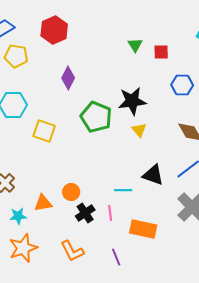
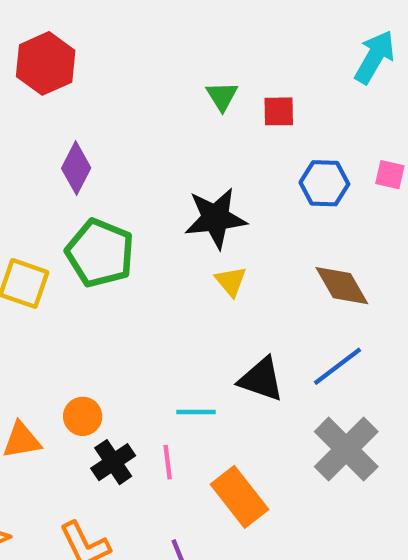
green pentagon: (96, 117) -> (100, 253), moved
orange rectangle: (143, 229) -> (239, 497), turned 40

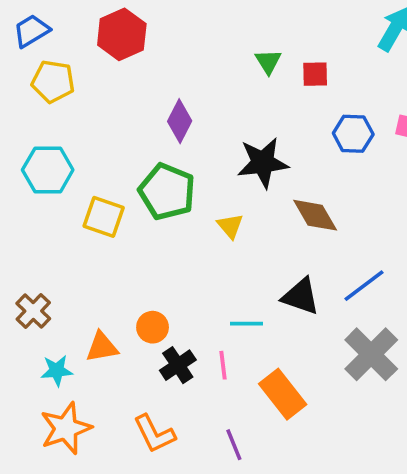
purple diamond: (76, 168) -> (180, 121), moved
yellow triangle: (231, 281) -> (230, 226), moved
brown diamond: (342, 286) -> (315, 215), moved

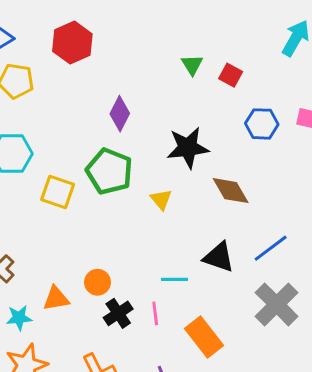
red square: (315, 74) -> (231, 75), turned 30

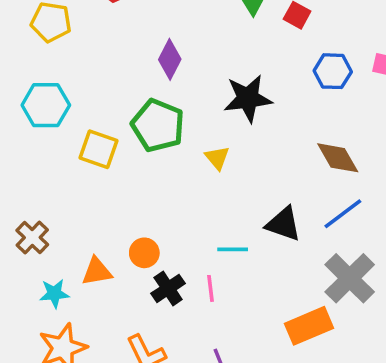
brown diamond: (231, 191) -> (338, 158), moved
orange rectangle: (204, 337) -> (309, 326), moved, turned -75

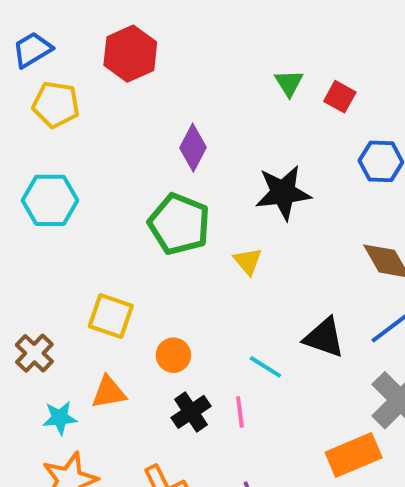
yellow square: (98, 149) -> (111, 316), moved
cyan line: (233, 249) -> (265, 367), turned 32
orange circle: (144, 253) -> (173, 355), moved

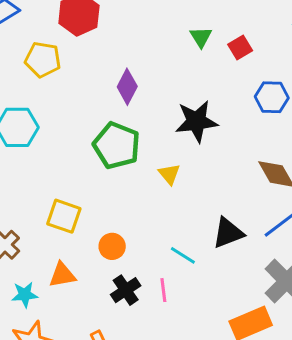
red square: (340, 97) -> (240, 48), turned 30
yellow pentagon: (56, 104) -> (43, 60), moved
black triangle: (324, 338) -> (228, 233), turned -40

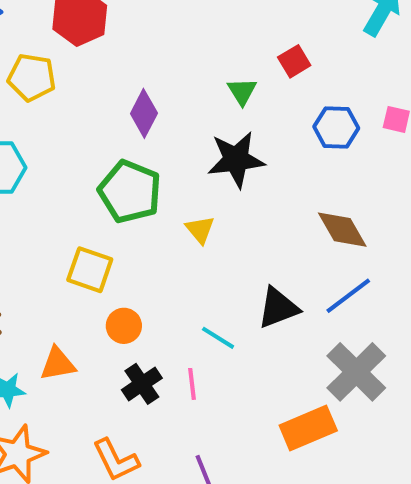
green triangle: (201, 37) -> (242, 91), moved
yellow square: (64, 216) -> (90, 270), moved

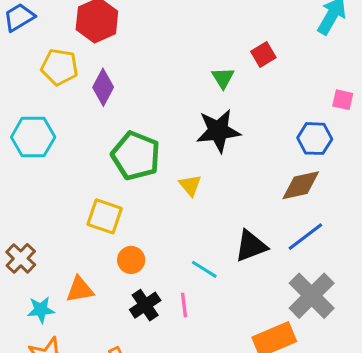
purple diamond: (144, 113) -> (103, 87), moved
blue hexagon: (336, 127) -> (315, 139), moved
brown diamond: (342, 230) -> (301, 185), turned -72

